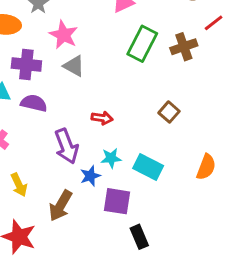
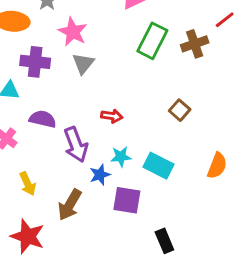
gray triangle: (74, 66) -> (83, 63), turned 40
purple semicircle: (34, 103) -> (43, 119), moved
black rectangle: (139, 237) -> (164, 241), moved

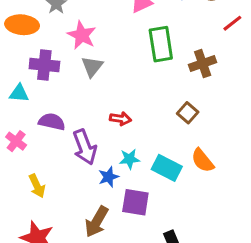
green rectangle: (152, 41) -> (161, 44), turned -36
brown cross: (195, 44) -> (203, 64), moved
orange semicircle: (217, 166) -> (203, 160), moved, turned 120
brown arrow: (70, 205) -> (97, 222), moved

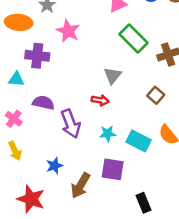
green rectangle: (161, 44) -> (134, 38), turned -36
gray triangle: (92, 66) -> (113, 75), moved
blue star: (109, 177) -> (55, 166), moved
yellow arrow: (37, 186) -> (15, 151), moved

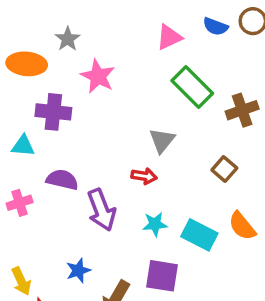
pink cross: (14, 119) -> (20, 203), turned 35
yellow arrow: (15, 151) -> (21, 281), moved

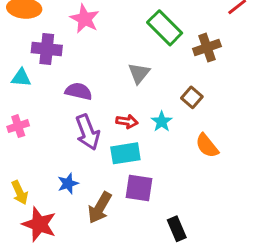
red arrow: (144, 176) -> (127, 122), moved
purple semicircle: (62, 180) -> (79, 91), moved
cyan star: (155, 224) -> (162, 122), moved, turned -30
cyan rectangle: (199, 235) -> (125, 153), moved, turned -36

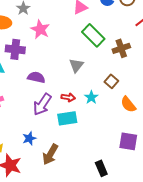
purple arrow: (88, 132) -> (42, 104), turned 55
orange semicircle: (207, 146) -> (128, 104), moved
purple square: (139, 188) -> (128, 141), moved

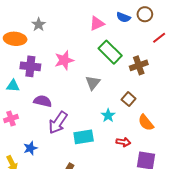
pink star: (40, 29) -> (64, 60), moved, turned 30
purple semicircle: (36, 77) -> (43, 101), moved
red arrow: (68, 97) -> (123, 142), moved
blue star: (29, 138) -> (30, 148), moved

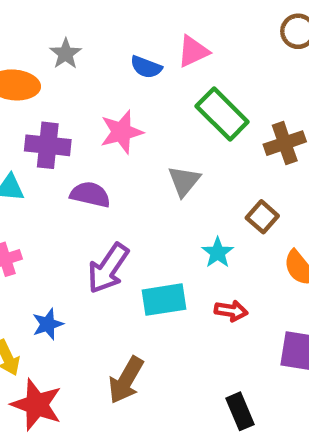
blue semicircle: (123, 17) -> (146, 67), moved
purple semicircle: (43, 101) -> (90, 194), moved
red arrow: (123, 142) -> (231, 311), moved

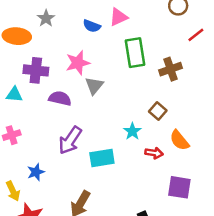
green rectangle: (222, 114) -> (135, 53), turned 36
gray triangle: (184, 181) -> (94, 86), moved
red arrow: (231, 311) -> (154, 153), moved

